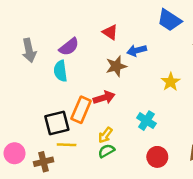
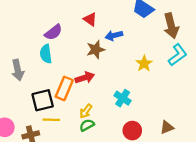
gray arrow: (29, 50) -> (18, 70), moved

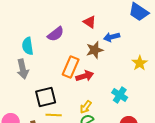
cyan semicircle: (46, 54) -> (28, 46), moved
orange rectangle: (64, 88) -> (71, 67), moved

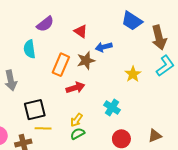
purple semicircle: (56, 34) -> (45, 24), moved
cyan semicircle: (28, 46) -> (30, 49), moved
orange rectangle: (71, 67) -> (61, 65), moved

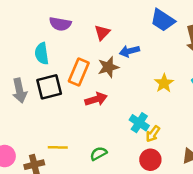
purple semicircle: (45, 24) -> (60, 24), turned 48
red triangle: (81, 31) -> (102, 33), turned 40
black square: (35, 110) -> (49, 87), moved
yellow arrow: (77, 120) -> (153, 134), moved

